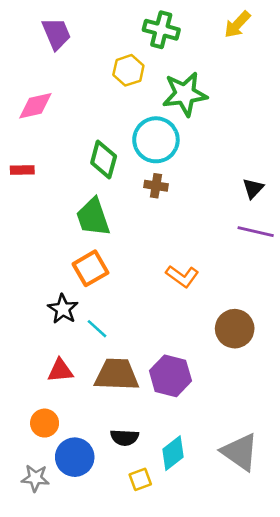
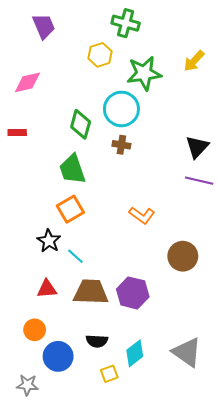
yellow arrow: (237, 24) -> (194, 61), moved
black triangle: (253, 188) -> (197, 147), size x1.4
gray star: (35, 478) -> (27, 385), moved

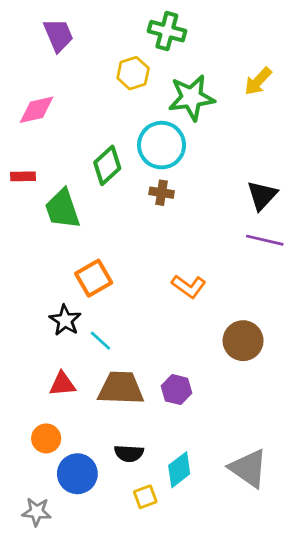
green diamond: (81, 124) -> (107, 165), turned 32
green trapezoid: (72, 169) -> (62, 209), moved
purple hexagon: (133, 293) -> (176, 390), size x0.7

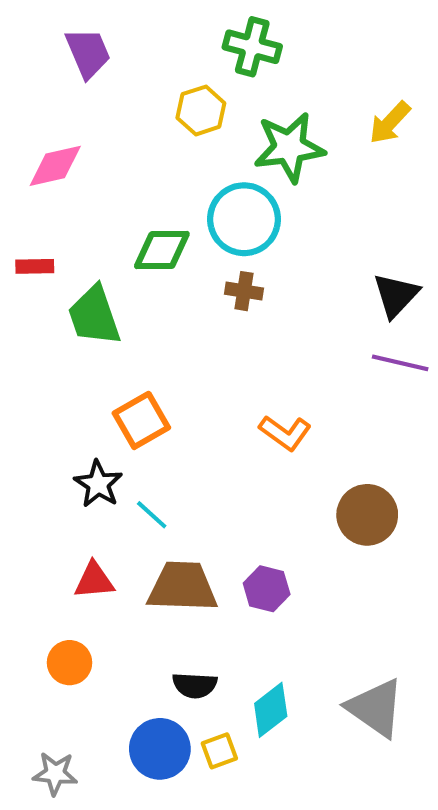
green diamond: (107, 165) -> (162, 250), turned 42
blue circle: (77, 474) -> (160, 749), moved

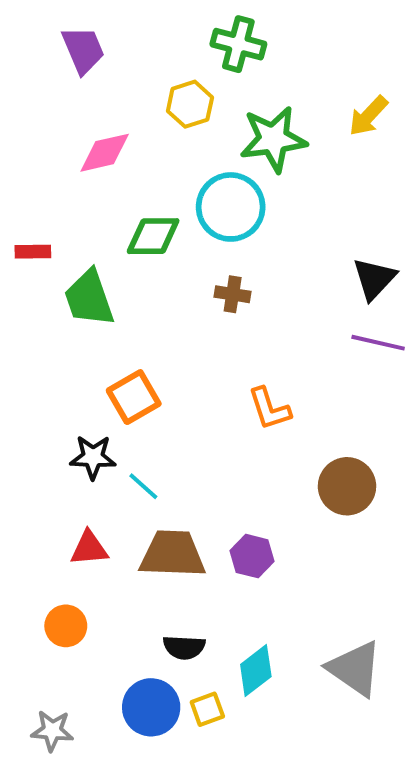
pink diamond: (55, 166) -> (105, 153), moved
brown cross: (244, 291) -> (233, 294), moved
orange L-shape: (285, 433) -> (269, 409), turned 36
black star: (98, 484) -> (93, 457), turned -30

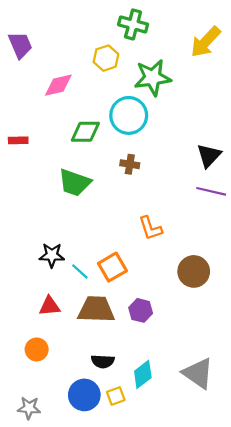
purple trapezoid: (83, 50) -> (20, 45), moved
yellow arrow: (368, 116) -> (206, 42), moved, size x1.4
green trapezoid: (89, 298) -> (75, 183), moved, turned -52
orange square: (134, 397) -> (112, 267), moved

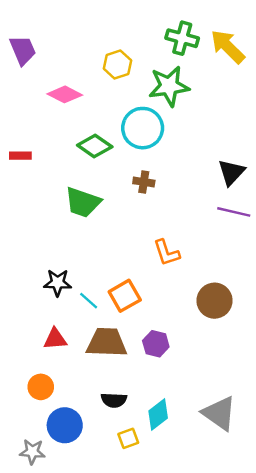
green cross: (133, 24) -> (182, 38), moved
yellow arrow: (206, 42) -> (228, 47), turned 92
pink diamond: (58, 85) -> (65, 94), turned 40
green diamond: (85, 132) -> (95, 146), turned 36
blue circle: (84, 395) -> (65, 425), moved

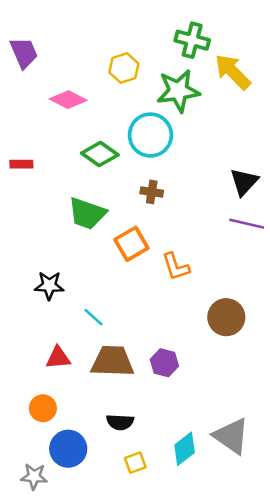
yellow arrow: (228, 47) -> (233, 72), moved
black star: (58, 283) -> (49, 286), moved
orange square: (125, 296) -> (131, 244), moved
cyan diamond: (158, 414) -> (185, 449), moved

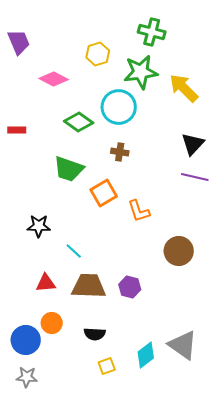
yellow arrow: (233, 72) -> (184, 88), moved
orange circle: (43, 408) -> (52, 323), moved
blue circle: (68, 449) -> (26, 340), moved

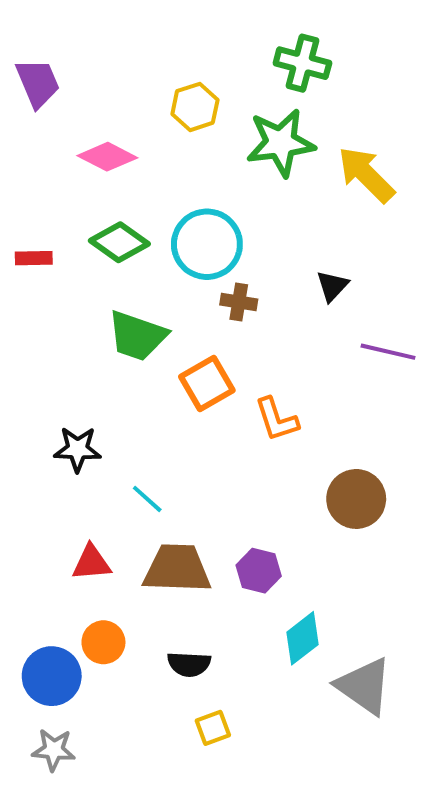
cyan circle: (119, 107) -> (207, 244), moved
green diamond: (79, 122) -> (119, 242), moved
black triangle: (193, 144) -> (332, 286), moved, size x0.7
cyan diamond: (146, 355) -> (302, 638), moved

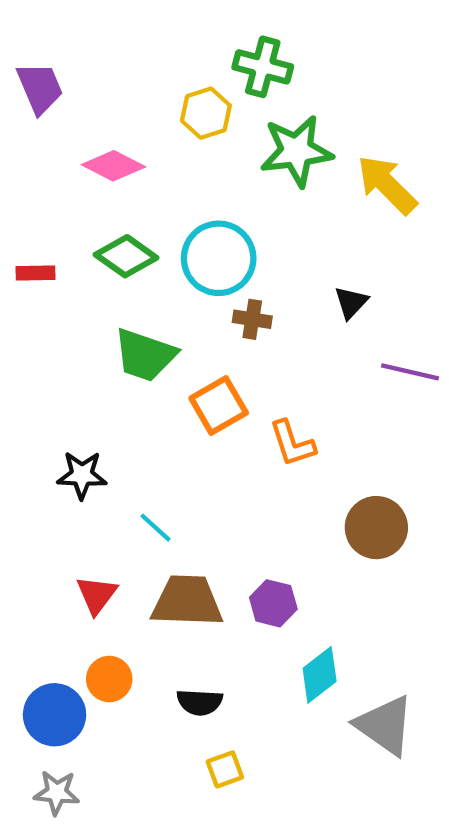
green cross: (302, 63) -> (263, 67), moved
red triangle: (91, 563) -> (97, 595), turned -48

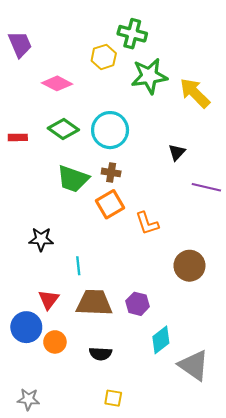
brown cross: (252, 319) -> (111, 172), moved
cyan line: (155, 528) -> (78, 266), turned 42
blue circle: (55, 715) -> (26, 327), moved
yellow square: (225, 769) -> (113, 398), moved, turned 30

